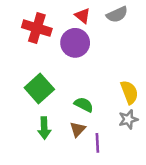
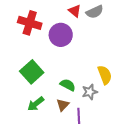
red triangle: (83, 16) -> (75, 11), moved
gray star: (128, 119) -> (90, 92), moved
green arrow: (44, 128) -> (36, 104), turned 54

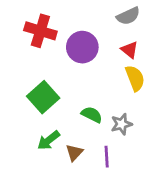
red triangle: (75, 11) -> (130, 50), moved
yellow semicircle: (105, 75) -> (135, 78), moved
brown triangle: (63, 105) -> (74, 152), moved

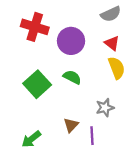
green semicircle: (92, 115) -> (72, 77), moved
green arrow: (49, 140) -> (31, 139), moved
brown triangle: (74, 152) -> (71, 125), moved

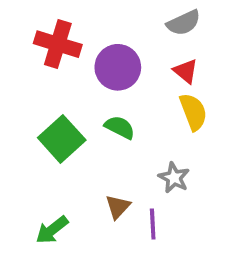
gray star: (105, 108) -> (174, 178), turned -30

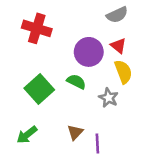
purple circle: (118, 67) -> (89, 52), moved
gray star: (174, 178) -> (109, 98), moved
green arrow: (52, 230) -> (27, 135), moved

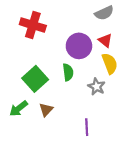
green semicircle: (76, 82) -> (68, 72), turned 56
brown triangle: (75, 132) -> (46, 110), moved
green arrow: (27, 135) -> (19, 109), moved

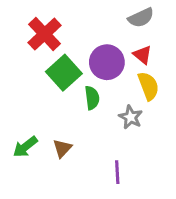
red cross: (33, 25) -> (45, 34), turned 30
green square: (35, 79) -> (64, 73), moved

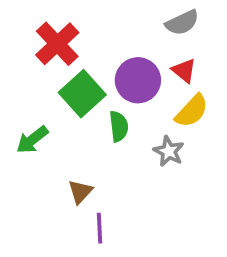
yellow semicircle: (148, 86) -> (192, 111), turned 64
green arrow: (25, 147) -> (32, 140), moved
purple line: (117, 172) -> (99, 228), moved

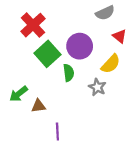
red triangle: (184, 71) -> (120, 36), moved
green arrow: (32, 140) -> (19, 94), moved
brown triangle: (80, 192) -> (39, 106), moved, turned 40

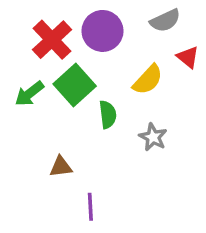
purple circle: (80, 46) -> (102, 31), moved
yellow semicircle: (111, 64) -> (148, 80), moved
green arrow: (19, 94) -> (29, 94), moved

